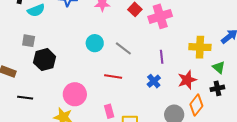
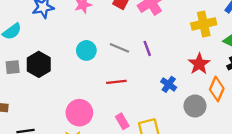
purple line: (162, 57) -> (147, 48), moved
black hexagon: (45, 60) -> (39, 64), moved
blue cross: (154, 81) -> (169, 84), moved

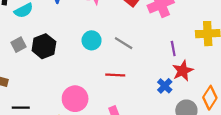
purple line: (147, 48) -> (173, 48), moved
red star: (199, 64) -> (183, 71), moved
gray square: (13, 67) -> (19, 45), turned -32

